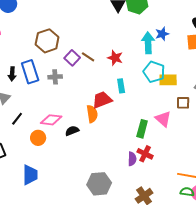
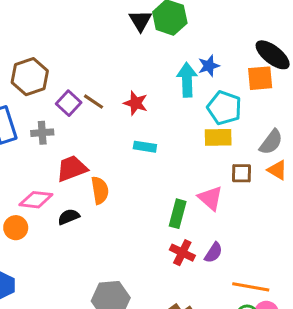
cyan pentagon: (154, 72) -> (224, 108), moved
cyan rectangle: (121, 86) -> (145, 147), turned -72
red trapezoid: (102, 100) -> (72, 169), moved
purple semicircle: (132, 159) -> (213, 253), moved, turned 32

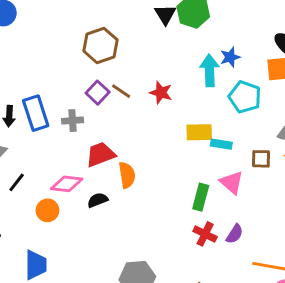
brown hexagon: (30, 77) -> (101, 45), moved
yellow rectangle: (218, 137) -> (199, 132), moved
cyan rectangle: (145, 147) -> (221, 144), moved

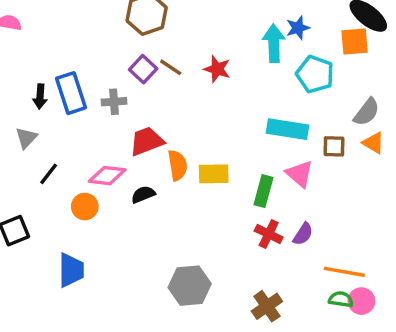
yellow rectangle: (199, 132) -> (214, 174), moved
cyan rectangle: (221, 144) -> (288, 129), size x1.6

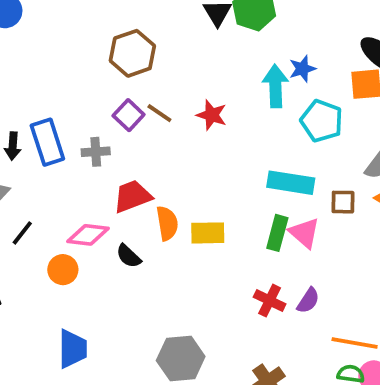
green rectangle: (263, 191) -> (277, 233), moved
black semicircle: (143, 194) -> (129, 256), turned -115
blue trapezoid: (71, 270) -> (73, 349), moved

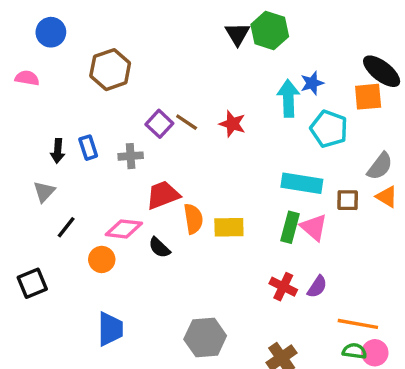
brown hexagon: (132, 53) -> (110, 70), moved
blue rectangle: (47, 142) -> (88, 148), size x0.6

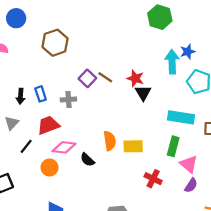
black triangle: (237, 34) -> (143, 93), moved
red trapezoid: (163, 195) -> (48, 125), moved
pink triangle: (314, 227) -> (189, 164), moved
red cross: (283, 287) -> (153, 179), moved

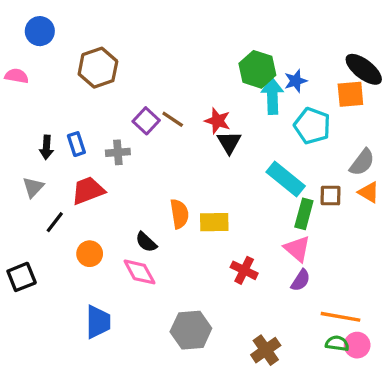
green hexagon: (160, 17) -> (257, 69), moved
cyan rectangle: (181, 117) -> (286, 179), turned 30
green rectangle: (173, 146) -> (304, 214), moved
pink diamond: (64, 147) -> (139, 272), moved, turned 55

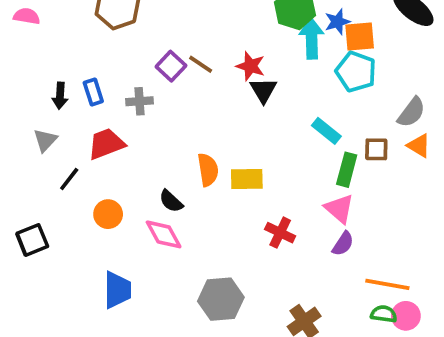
orange square: (350, 94) -> (360, 37), moved
cyan rectangle: (286, 179) -> (326, 131), size x0.7

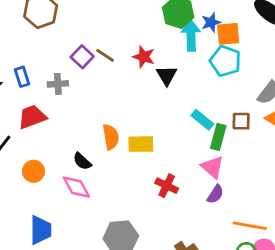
black triangle: (263, 90) -> (167, 75), moved
cyan rectangle: (326, 131) -> (202, 120), moved

